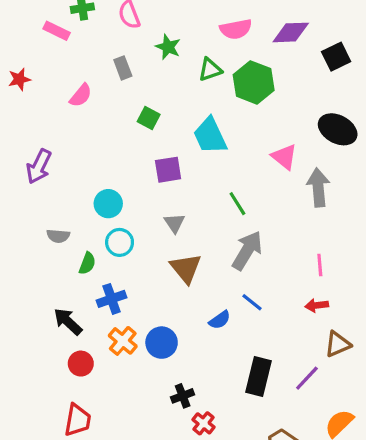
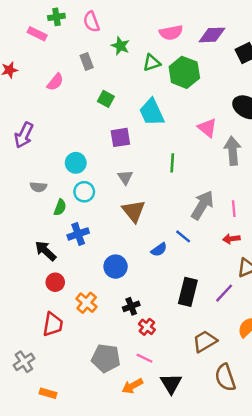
green line: (237, 204) -> (172, 163), turned 36
gray arrow: (247, 250) -> (202, 205), moved
orange cross: (123, 341) -> (87, 303), moved

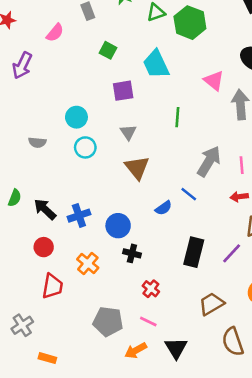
purple arrow: (24, 135) -> (22, 65), moved
green semicircle: (60, 207) -> (15, 198), moved
blue cross: (78, 234) -> (79, 216), moved
red circle: (55, 282) -> (44, 247), moved
black cross: (131, 306) -> (132, 253), moved, turned 35

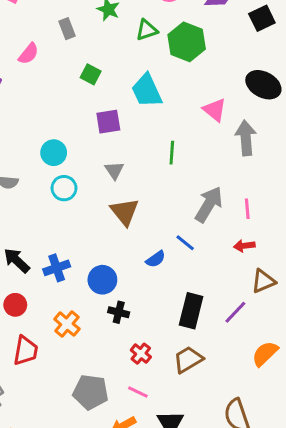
brown trapezoid: (211, 304) -> (188, 360), moved

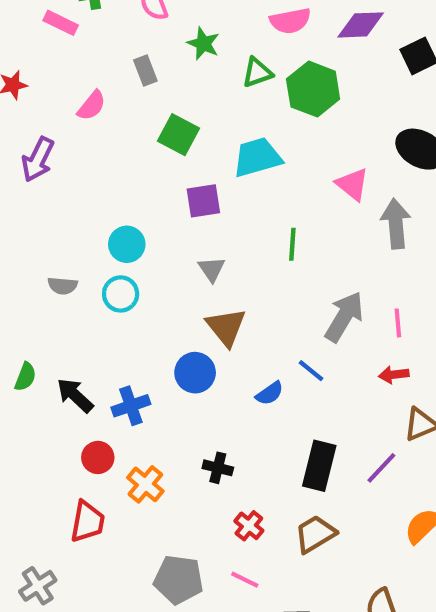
green square: (91, 74) -> (179, 135), size x1.4
cyan trapezoid: (147, 91) -> (257, 157), turned 99
cyan circle: (64, 188) -> (121, 294), moved
blue circle: (102, 280) -> (195, 373), moved
red circle: (15, 305) -> (98, 457), moved

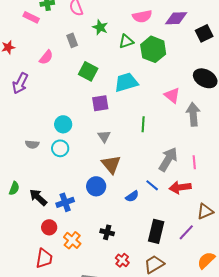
red arrow: (394, 375) -> (180, 187), moved, size x1.5

